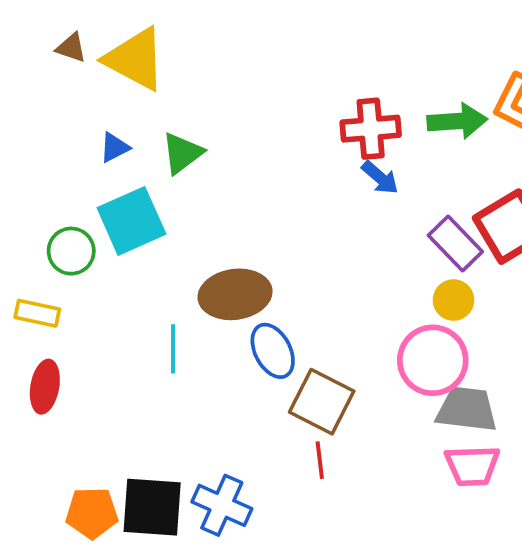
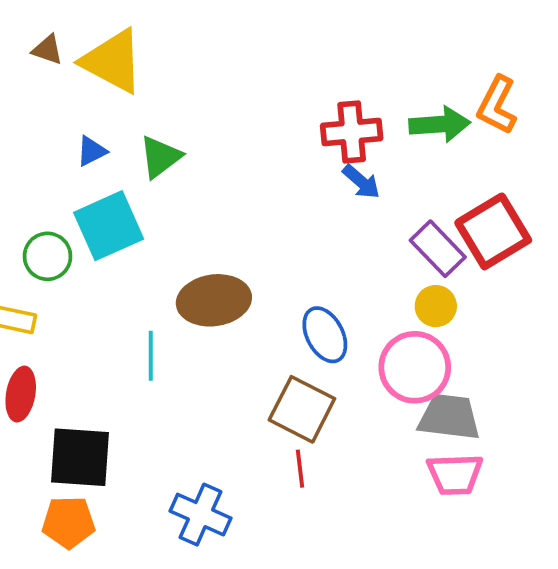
blue ellipse: (273, 351) -> (325, 335), moved
black square: (152, 507) -> (80, 457), moved

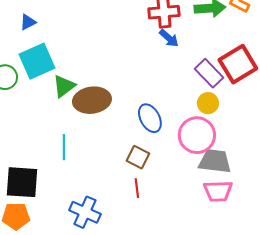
green triangle: (160, 157) -> (64, 86), moved
cyan line: (151, 356) -> (64, 147), moved
brown square: (302, 409) -> (138, 157), size x0.7

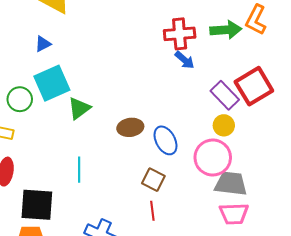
brown ellipse: (92, 100) -> (130, 127), moved, size x0.7

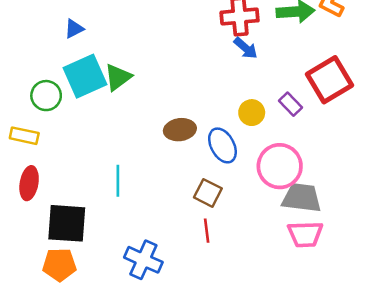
purple rectangle: (225, 95) -> (291, 104), moved, size x0.7
green triangle: (79, 108) -> (118, 77), moved
yellow circle: (224, 125) -> (252, 113), moved

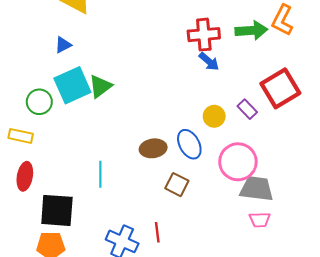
brown ellipse: (180, 130) -> (153, 148), moved
red line: (207, 231) -> (157, 232), moved
pink trapezoid: (305, 234) -> (260, 220), size x0.7

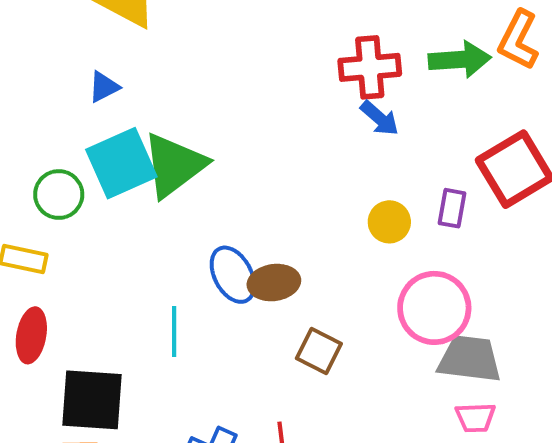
green triangle: (100, 86) -> (174, 165), size x1.5
purple rectangle: (247, 109) -> (452, 208), turned 54
blue ellipse: (189, 144) -> (233, 275), moved

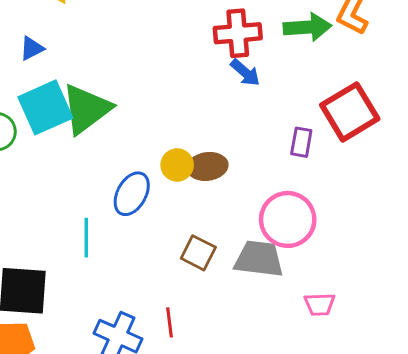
yellow circle: (389, 222) -> (177, 165), moved
blue ellipse: (233, 275) -> (132, 194), turned 57
brown ellipse: (274, 283) -> (207, 166), moved
gray trapezoid: (470, 359) -> (259, 259), moved

